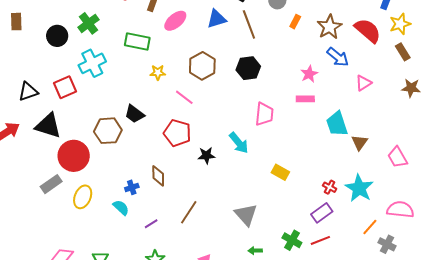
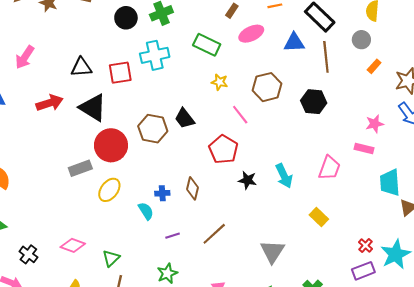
pink trapezoid: (264, 114) -> (329, 168), moved
purple rectangle: (322, 213) -> (363, 271), moved

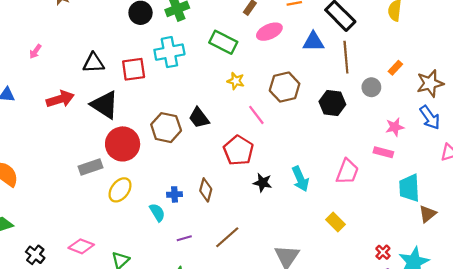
gray circle: (361, 40) -> (371, 87), moved
pink arrow: (25, 57) -> (35, 51), size x0.6

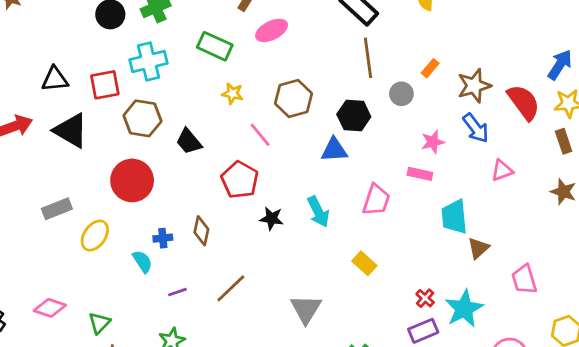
blue triangle: (313, 42) -> (334, 150), moved
brown hexagon: (166, 128) -> (142, 118), moved
red circle: (123, 144) -> (132, 180), moved

